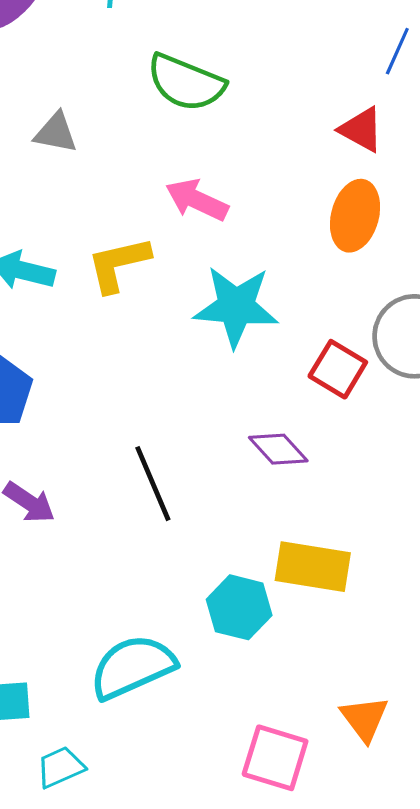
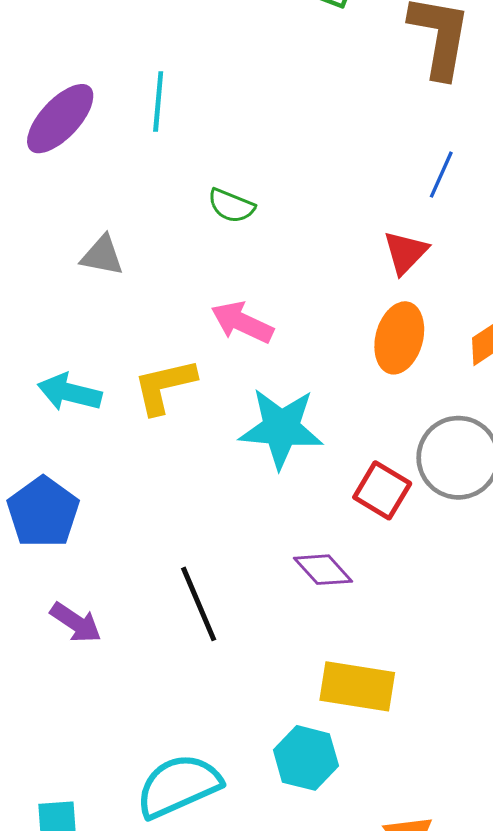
green semicircle: (186, 83) -> (231, 206), size x0.6
red triangle: (361, 130) -> (406, 252), turned 45
cyan hexagon: (239, 607) -> (306, 758), moved

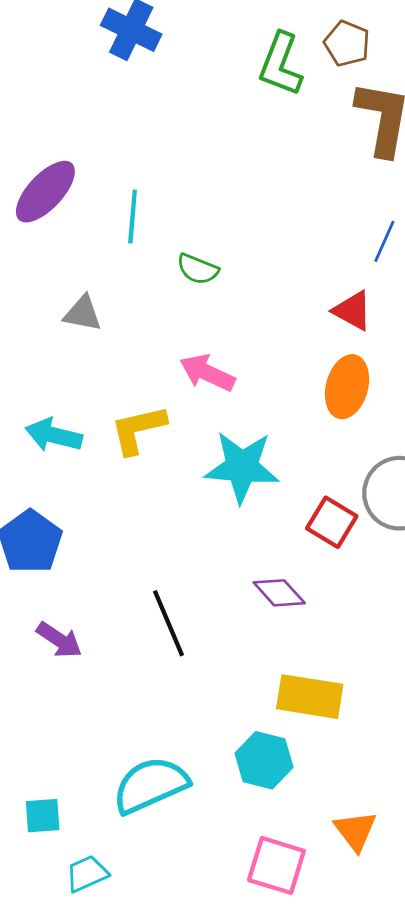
cyan line: (158, 102) -> (133, 216), moved
red triangle: (406, 252) -> (353, 311), turned -45

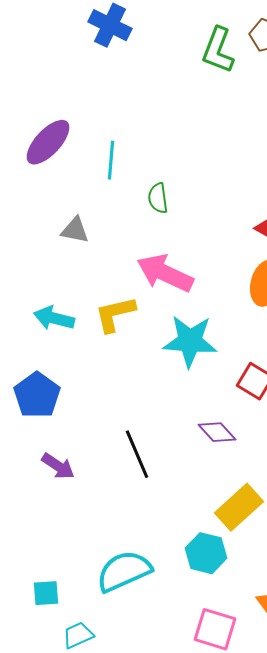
green semicircle: (198, 269) -> (158, 198), turned 60
pink arrow: (207, 373) -> (165, 273), size x1.4
yellow rectangle: (310, 697) -> (239, 507), turned -51

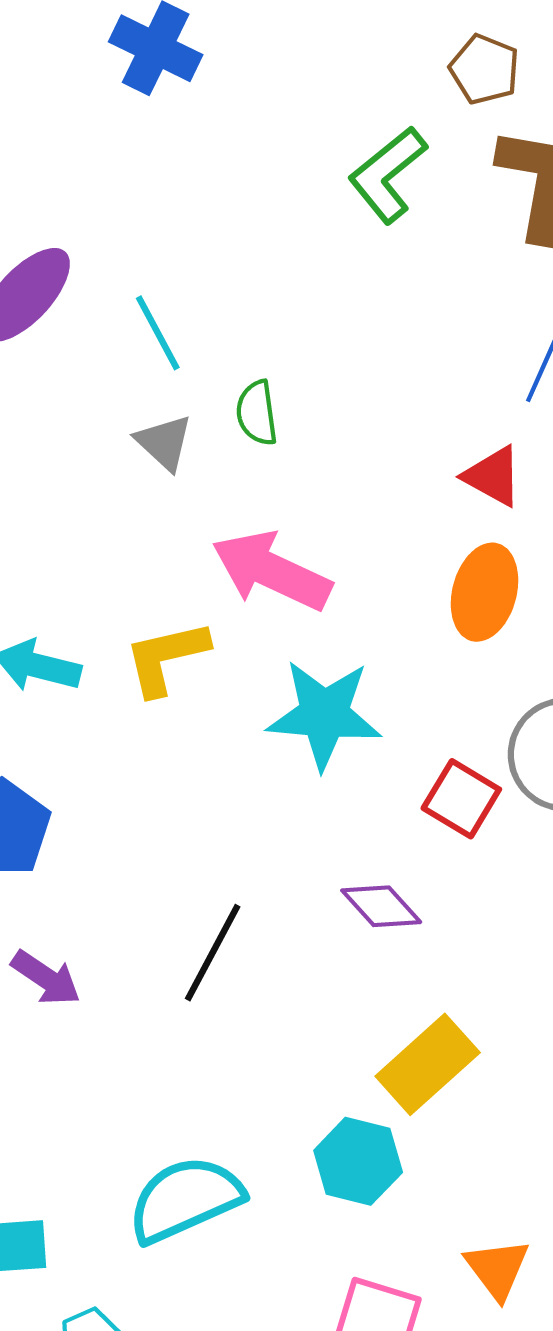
green L-shape: (218, 50) -> (388, 175), moved, turned 30
cyan line: (111, 160) -> (158, 333), turned -33
gray triangle: (75, 230) -> (164, 442), moved, turned 32
black line: (137, 454) -> (213, 953), turned 51

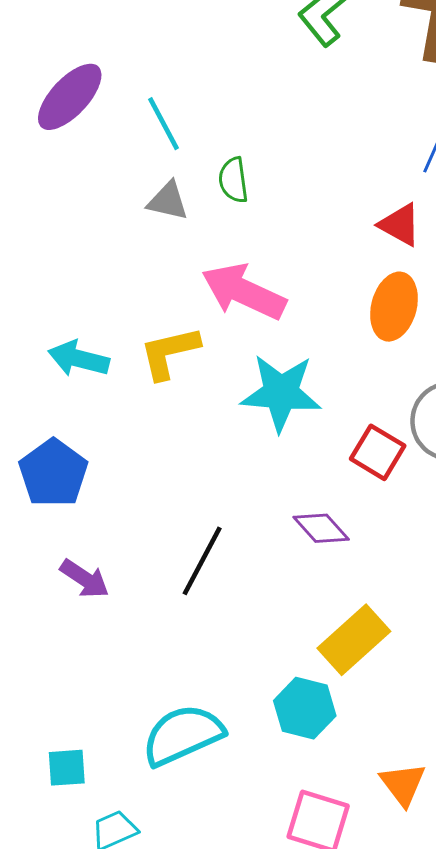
gray triangle: (164, 442) -> (168, 201), turned -30

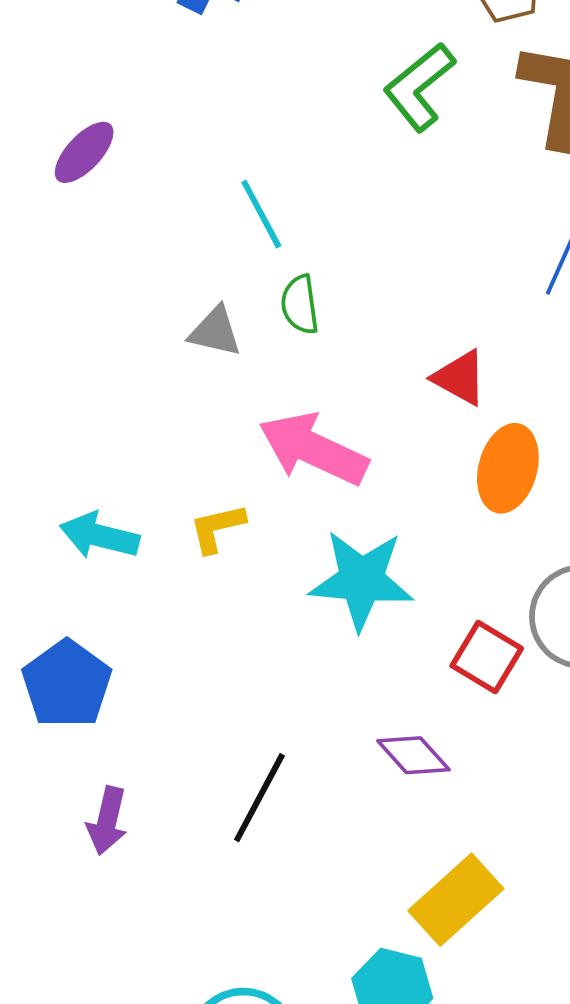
purple ellipse: (70, 97) -> (84, 152), moved, size x0.7
cyan line: (163, 124) -> (261, 214), moved
red triangle: (400, 225) -> (460, 378), moved
yellow L-shape: (169, 353) -> (217, 528), size x0.7
purple arrow: (85, 579) -> (107, 821), turned 69

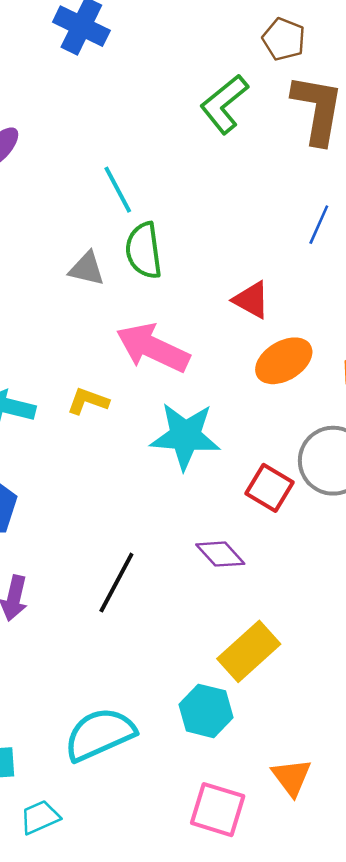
green semicircle: (300, 305) -> (144, 251), size x1.4
orange ellipse: (508, 468) -> (284, 361), turned 44
yellow L-shape: (217, 528) -> (88, 401), turned 33

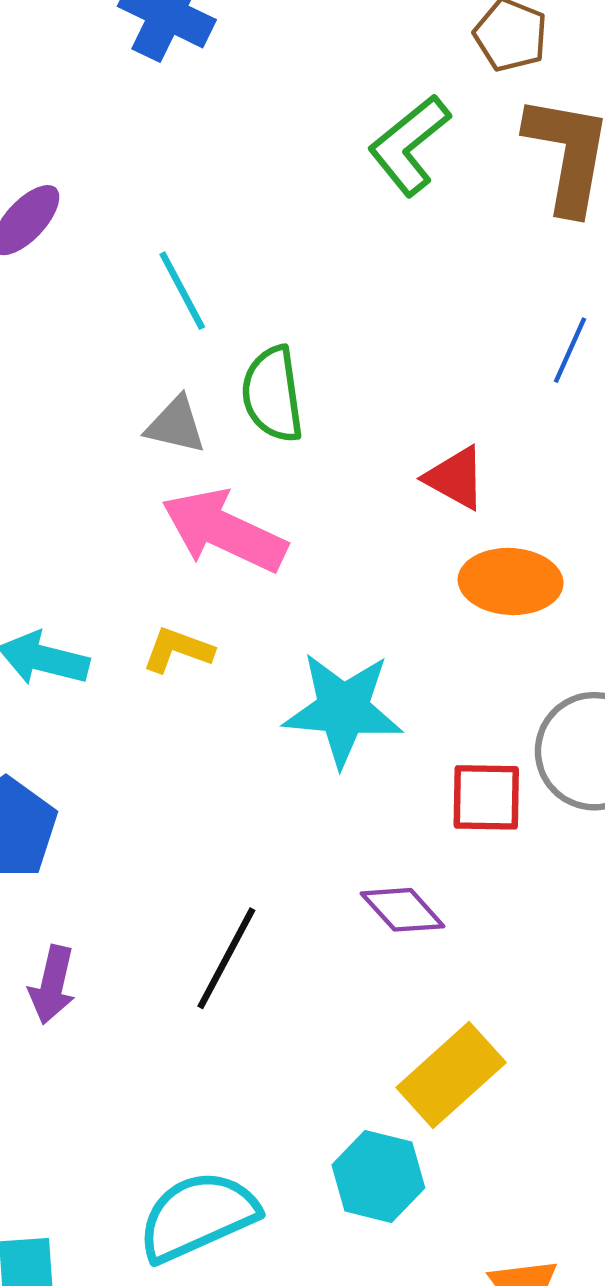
cyan line: (118, 190) -> (182, 291), moved
pink arrow: (153, 348) -> (224, 531), moved
orange ellipse: (284, 361) -> (511, 581), turned 34
red square: (270, 488) -> (486, 797), turned -30

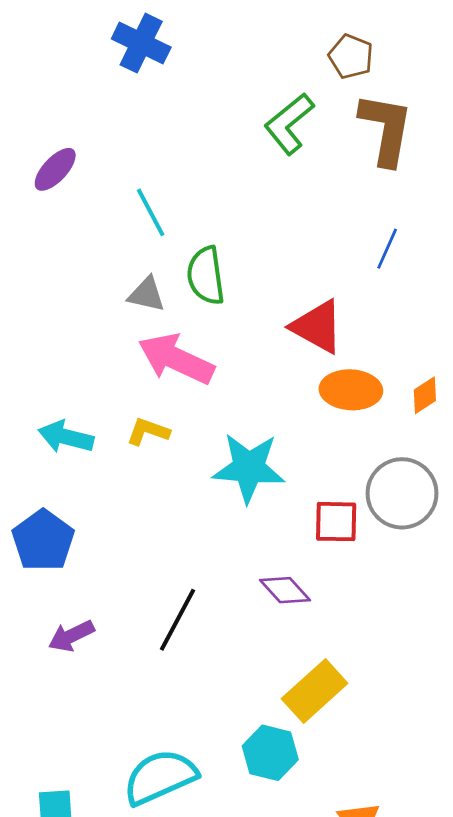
red triangle: (455, 478) -> (317, 327), size x1.4
purple arrow: (52, 985) -> (71, 636), turned 51

